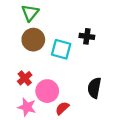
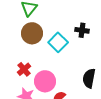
cyan square: (61, 49) -> (58, 42), turned 30

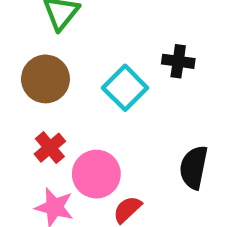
brown circle: (32, 33) -> (45, 79), moved

